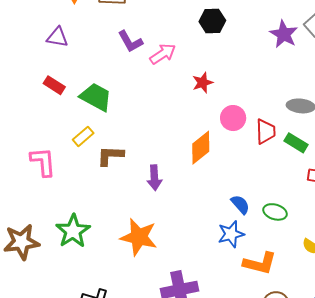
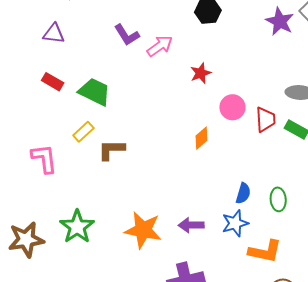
orange diamond: (201, 148) -> (201, 138), size x0.7
purple arrow: (154, 178) -> (191, 225), moved, turned 95
blue semicircle: (240, 204) -> (243, 193), turned 60
green ellipse: (275, 212) -> (278, 199), turned 70

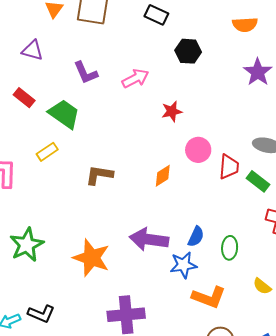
purple L-shape: (127, 35) -> (86, 73), moved
brown L-shape: (111, 150) -> (99, 175), moved
purple arrow: (191, 225) -> (149, 239), moved, size x1.5

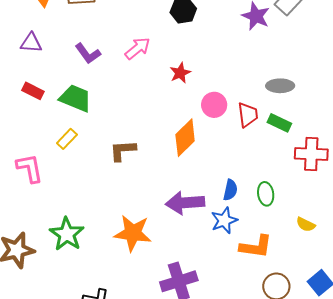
orange diamond: (163, 176) -> (185, 138), size x1.6

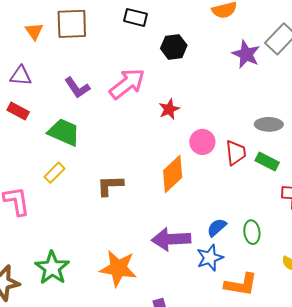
pink arrow: (138, 48) -> (127, 84), size x1.4
red rectangle: (33, 91) -> (18, 111), moved
blue semicircle: (230, 190) -> (217, 227), turned -145

